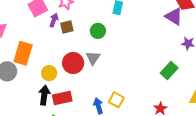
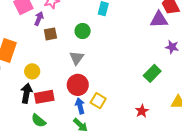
purple triangle: (174, 16) -> (159, 20), turned -36
brown square: (67, 27) -> (50, 34), moved
red circle: (73, 63) -> (78, 85), moved

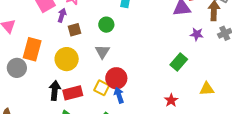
yellow circle: (32, 71) -> (67, 59), moved, size x1.5
red circle: (78, 85) -> (116, 78), moved
yellow square: (98, 101) -> (102, 88), moved
blue arrow: (80, 106) -> (119, 95), moved

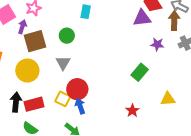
brown square: (74, 30) -> (35, 41), size x1.6

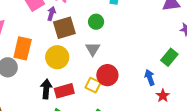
blue arrow: (80, 106) -> (150, 77), moved

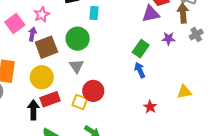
green circle: (96, 22) -> (78, 39), size x1.5
green rectangle: (169, 57) -> (141, 49), moved
blue arrow: (150, 77) -> (140, 70), moved
red rectangle: (64, 91) -> (50, 99), moved

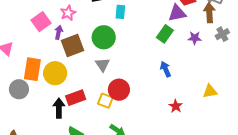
green rectangle: (141, 49) -> (165, 34), moved
yellow circle: (42, 77) -> (55, 73), moved

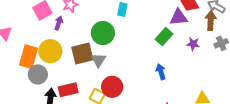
brown square: (73, 46) -> (82, 53), moved
yellow circle: (55, 73) -> (50, 51), moved
gray circle: (19, 89) -> (38, 74), moved

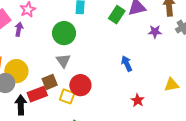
green rectangle: (164, 37) -> (117, 15), moved
yellow circle: (50, 51) -> (16, 71), moved
brown square: (82, 53) -> (50, 82), moved, size x0.7

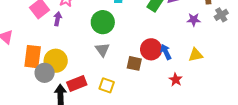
brown square: (50, 82) -> (134, 63), moved, turned 35
red circle: (80, 85) -> (151, 49), moved
yellow triangle: (172, 85) -> (196, 55), moved
red star: (138, 100) -> (176, 80), moved

